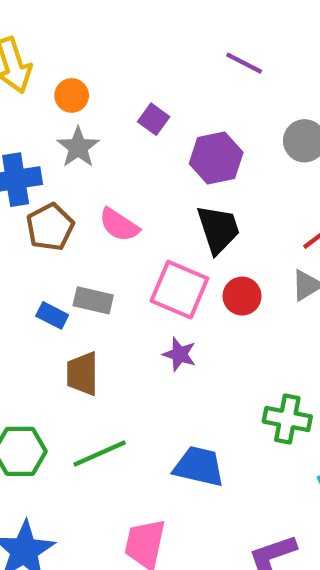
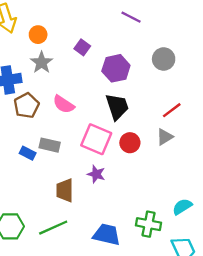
brown trapezoid: (82, 374) -> (65, 190), moved
green cross: (287, 419) -> (149, 224), moved

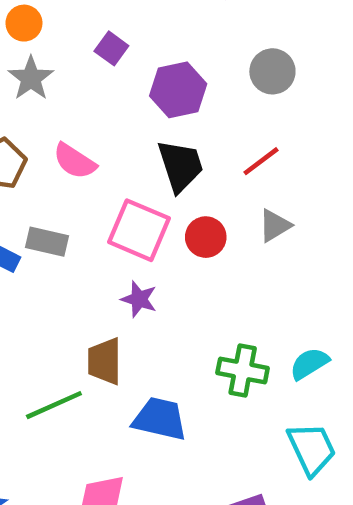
red line: (172, 110) -> (261, 161), moved
brown trapezoid: (65, 190) -> (105, 361), moved
green cross: (149, 224) -> (243, 371), moved

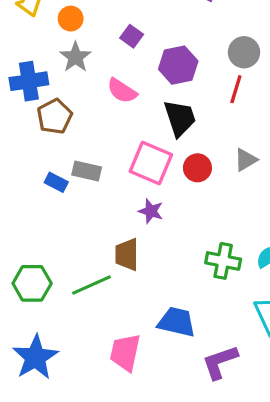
pink semicircle: (75, 161) -> (122, 91), moved
red line: (261, 161) -> (236, 89), moved, turned -36
blue trapezoid: (160, 419) -> (177, 322), moved

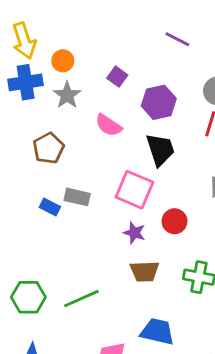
blue cross: (29, 81) -> (26, 82), moved
red circle: (197, 168) -> (175, 221), moved
brown trapezoid: (127, 255) -> (144, 271), moved, turned -92

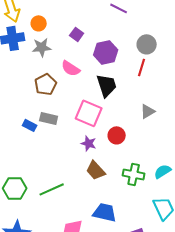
gray star: (67, 95) -> (42, 47), turned 30
brown pentagon: (48, 148) -> (46, 84), moved
brown trapezoid: (144, 271) -> (96, 170), turned 50

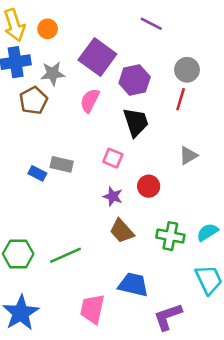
orange circle: (39, 23) -> (48, 29), moved
purple square: (77, 34) -> (97, 57), size x2.0
pink semicircle: (71, 68) -> (90, 100), turned 84
brown pentagon: (46, 84) -> (33, 100), moved
pink square: (89, 113) -> (113, 158), size x0.6

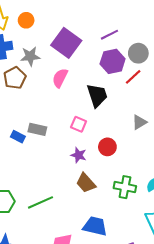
purple line: (151, 24) -> (109, 35), moved, turned -54
purple hexagon: (135, 80) -> (113, 61), moved
red line: (181, 99) -> (133, 77), turned 30

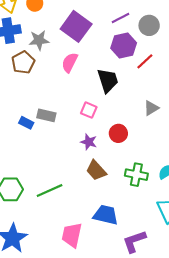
gray circle: (138, 53) -> (149, 25), moved

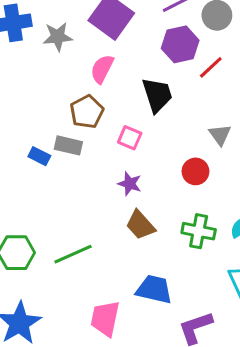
brown pentagon: (23, 62) -> (87, 112), moved
gray triangle: (151, 108) -> (220, 135), turned -35
red circle: (118, 133) -> (195, 171), moved

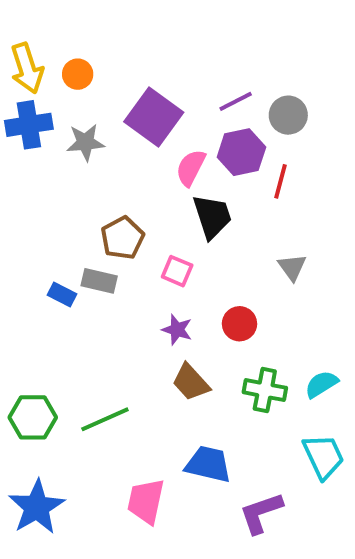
red line: (211, 67) -> (280, 181), turned -32
pink semicircle: (102, 69) -> (191, 168), moved
red circle: (195, 171) -> (240, 324), moved

